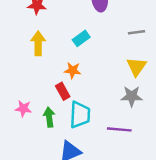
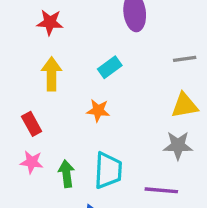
yellow triangle: (137, 67) -> (185, 106), turned 45
red rectangle: (63, 91) -> (32, 124), moved

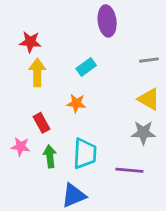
red star: (50, 22) -> (30, 42), moved
yellow triangle: (185, 106) -> (149, 99), turned 40
red rectangle: (32, 124) -> (41, 123), moved

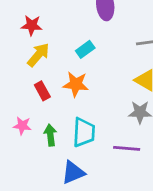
yellow arrow: (37, 73) -> (38, 55), turned 40
orange star: (76, 103) -> (76, 84), size x1.4
red rectangle: (41, 123) -> (42, 91), moved

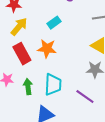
red rectangle: (42, 91) -> (22, 54), size x1.5
purple line: (127, 148) -> (85, 97), turned 30

